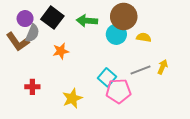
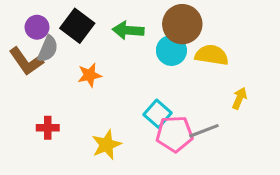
yellow semicircle: (144, 37) -> (212, 55), size x1.5
gray line: (141, 70) -> (204, 131), moved

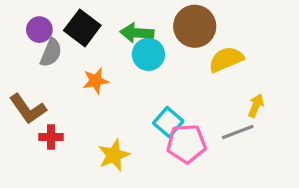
cyan circle: (171, 50) -> (148, 54), moved
yellow semicircle: (212, 55) -> (226, 59), turned -32
brown L-shape: (26, 61) -> (28, 109), moved
gray line: (204, 131) -> (238, 132), moved

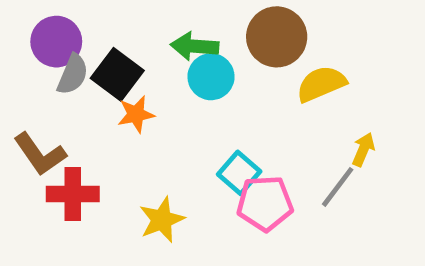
black square: (82, 28) -> (117, 74), moved
purple circle: (39, 30) -> (56, 42), size x1.4
gray line: (238, 132) -> (338, 187), turned -32
red cross: (51, 137) -> (73, 194), size x1.5

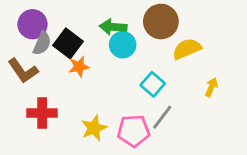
brown L-shape: (40, 154) -> (23, 71), moved
cyan square: (239, 173) -> (153, 84), moved
gray line: (338, 187) -> (162, 117), moved
pink pentagon: (265, 203) -> (134, 131), moved

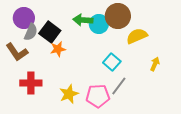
cyan circle: (123, 45) -> (99, 24), moved

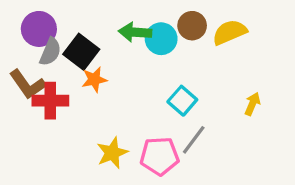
brown circle: (118, 16) -> (192, 26), size x0.7
yellow semicircle: (137, 36) -> (230, 32), moved
red cross: (31, 83) -> (50, 101), moved

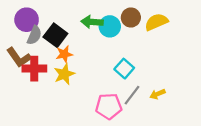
yellow arrow: (252, 104) -> (157, 94), moved, turned -136
yellow star: (112, 153) -> (64, 74), moved

